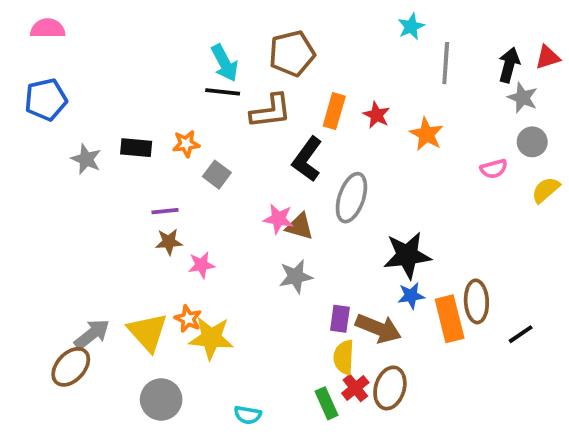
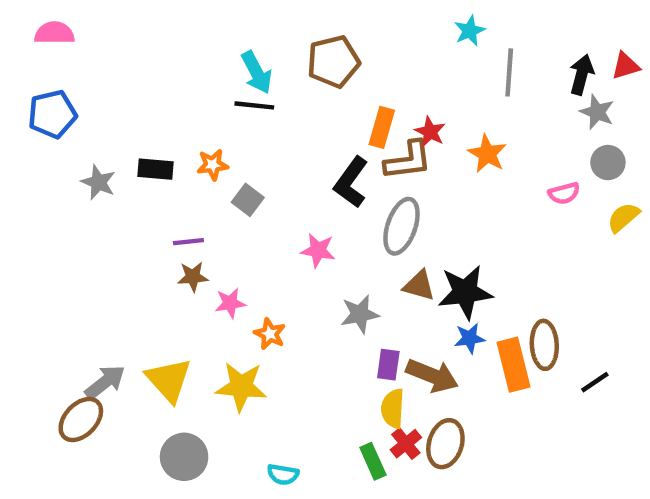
brown L-shape: (271, 111) -> (408, 160), moved
brown triangle: (300, 226) -> (419, 286), moved
gray star: (296, 276) -> (360, 314), moved
orange star: (188, 319) -> (270, 334), moved

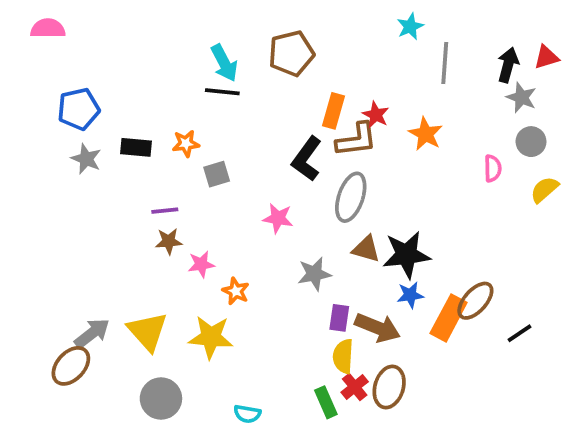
blue pentagon: (52, 114) -> (79, 109), moved
pink semicircle: (564, 193) -> (493, 168), turned -76
gray square: (248, 200) -> (217, 174), turned 36
brown ellipse: (544, 345) -> (475, 301), turned 45
orange rectangle: (514, 365) -> (449, 318), turned 42

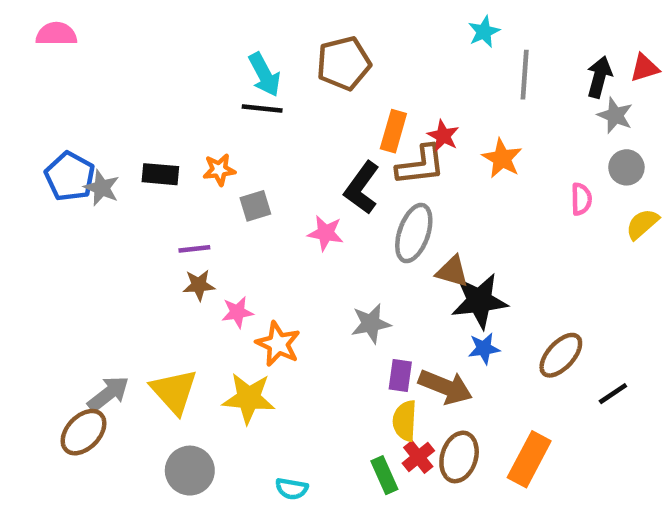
blue pentagon: (79, 109) -> (70, 176), moved, turned -30
pink star: (278, 218) -> (326, 233), moved
brown triangle: (366, 249) -> (452, 271), moved
orange star: (236, 291) -> (278, 344), size x1.4
orange rectangle: (449, 318) -> (529, 459), moved

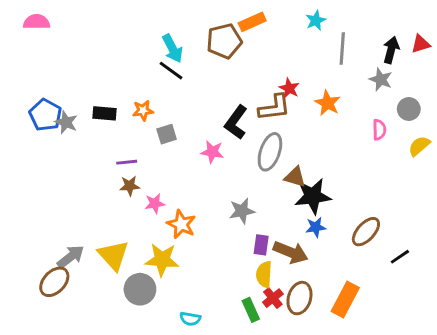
black line: (262, 109) -> (171, 71), turned 30
gray star: (615, 115) -> (381, 79), moved
orange rectangle: (393, 131) -> (252, 22), moved, turned 50
gray circle: (190, 471) -> (140, 289), moved

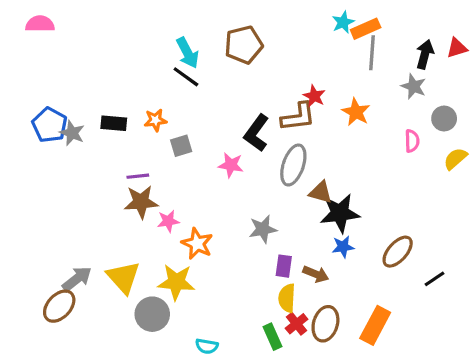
orange rectangle: (252, 22) -> (366, 29), moved
brown star: (130, 186) -> (141, 202), size x1.5
brown arrow: (291, 252) -> (316, 274), size x0.7

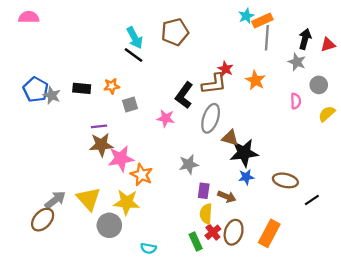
red triangle: (457, 48) -> (328, 45), moved
pink star: (168, 221) -> (121, 159), size x1.6
brown ellipse: (398, 252) -> (285, 180), turned 60

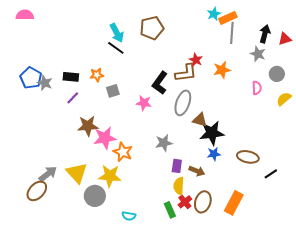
orange star: (255, 80) -> (222, 70), turned 30
purple line: (99, 126) -> (73, 98), moved, turned -40

